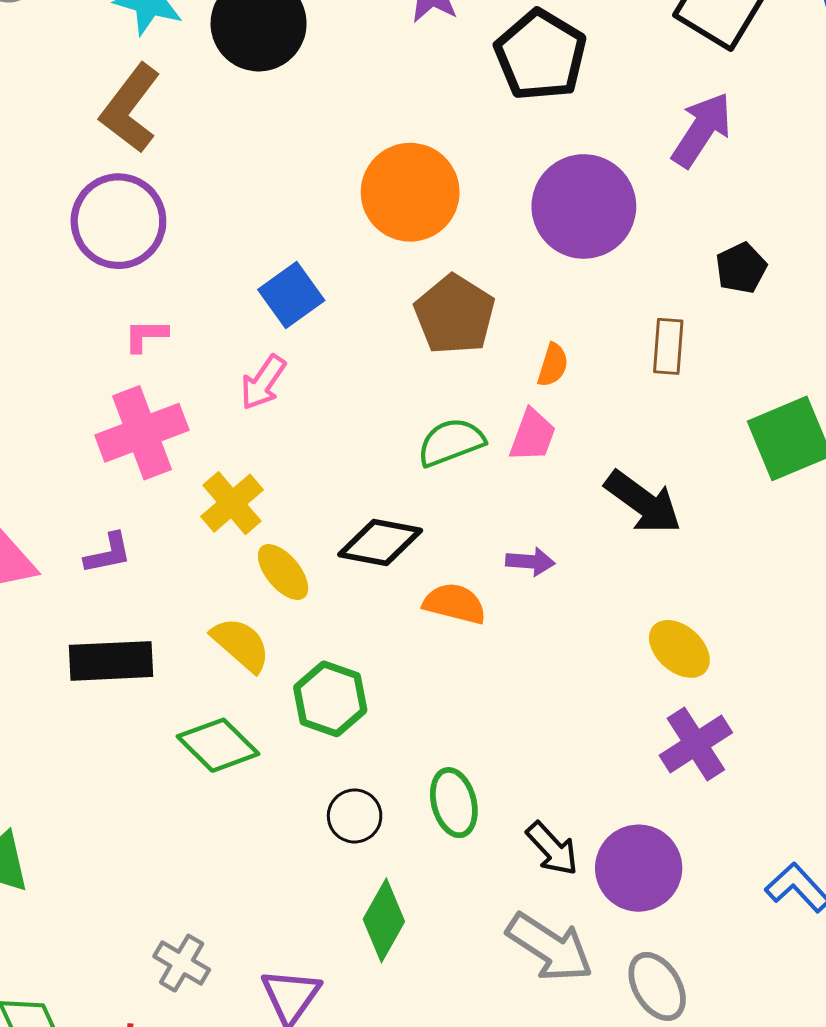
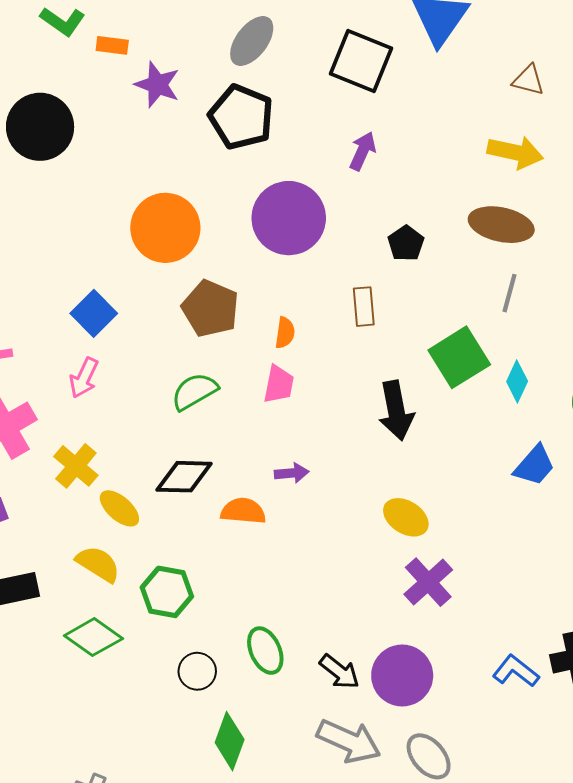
purple arrow: (702, 130) -> (363, 151), size x0.7
green semicircle: (451, 442) -> (195, 391), moved
black arrow: (643, 502) -> (396, 411), moved, turned 52

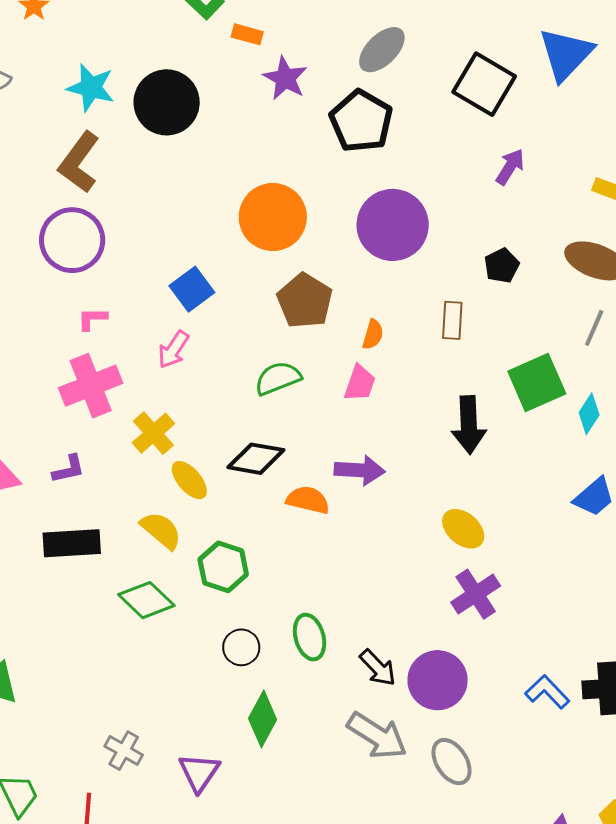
purple arrow: (363, 151) -> (510, 167), moved
purple arrow: (292, 473) -> (360, 470), size x1.5

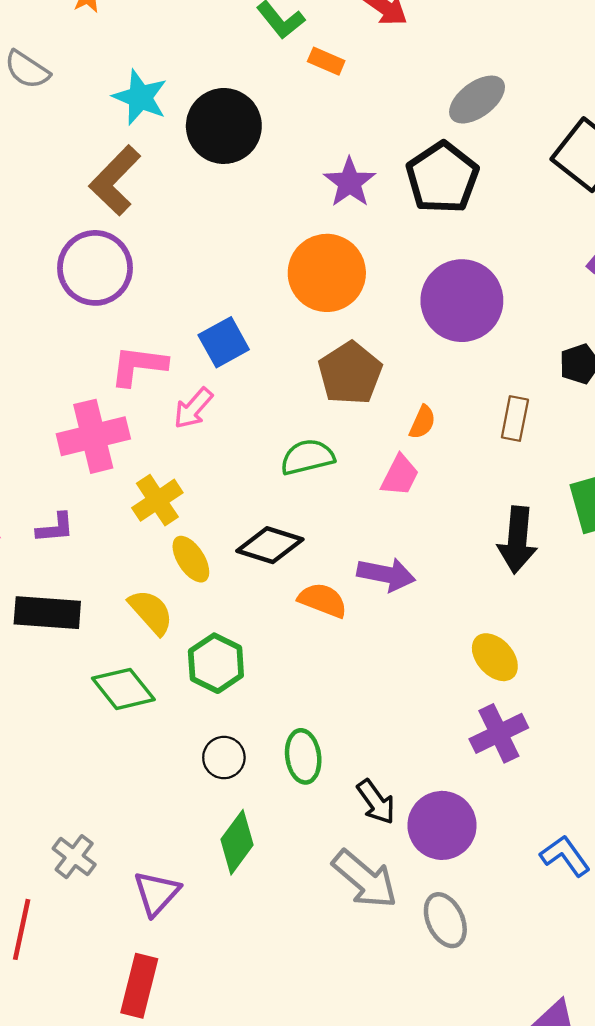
purple star: (285, 78) -> (350, 182), moved
pink L-shape: (92, 319) -> (138, 366), moved, size x1.6

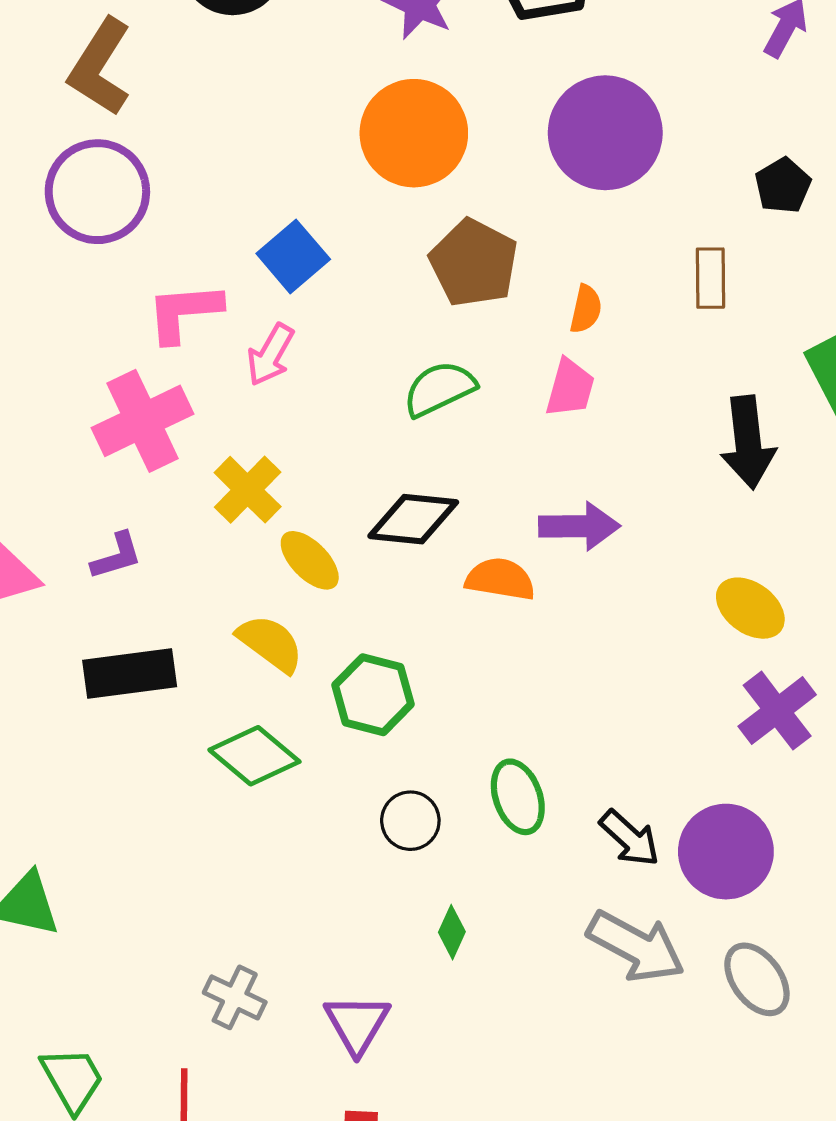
green diamond: (237, 842) -> (452, 932), size x0.6

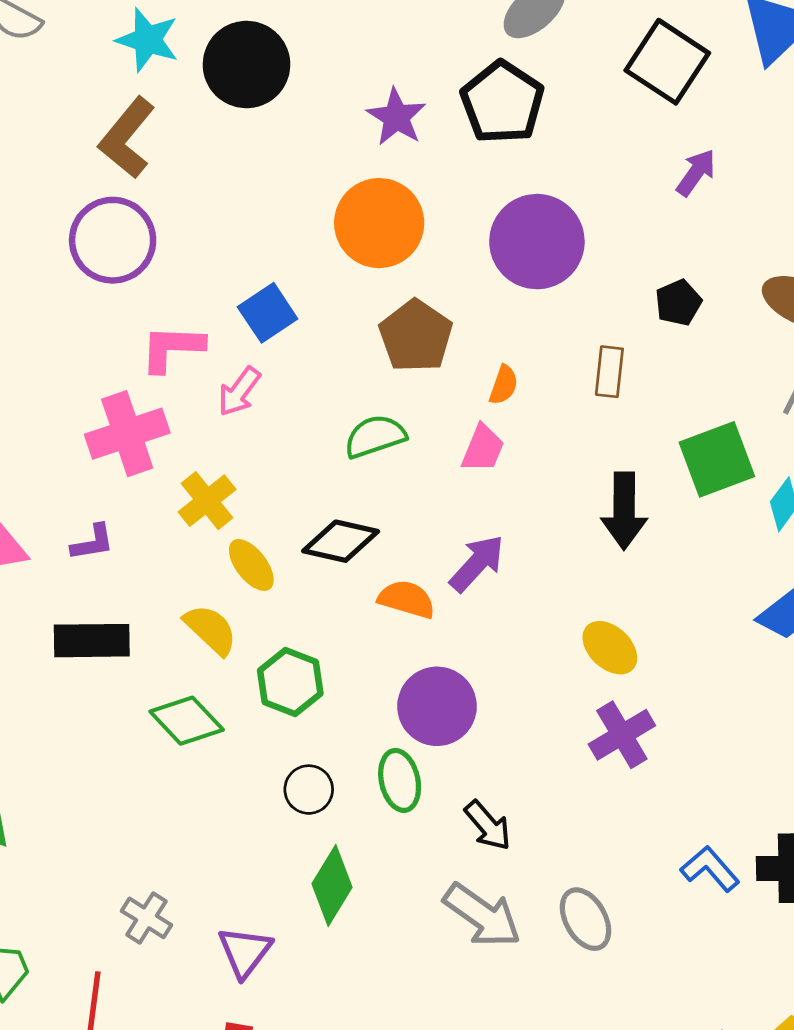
purple arrow: (579, 526) -> (477, 563), turned -54
purple circle: (726, 852) -> (437, 706), moved
green diamond: (452, 932) -> (332, 885), size x1.8
gray ellipse: (757, 979) -> (585, 919), moved

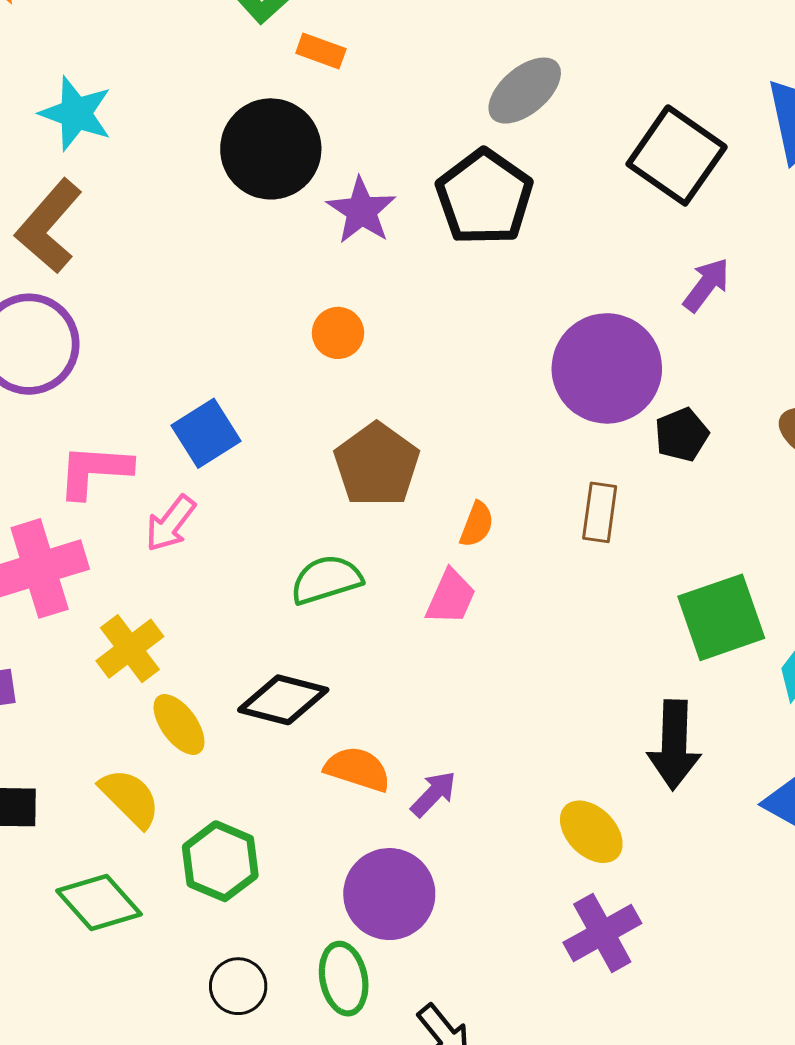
black circle: (246, 65) -> (271, 149), moved
orange circle: (379, 223) -> (338, 333), size x0.5
purple circle: (537, 242) -> (607, 368), moved
black arrow: (624, 511) -> (674, 745), moved
purple arrow: (477, 563) -> (434, 794), moved, size x0.7

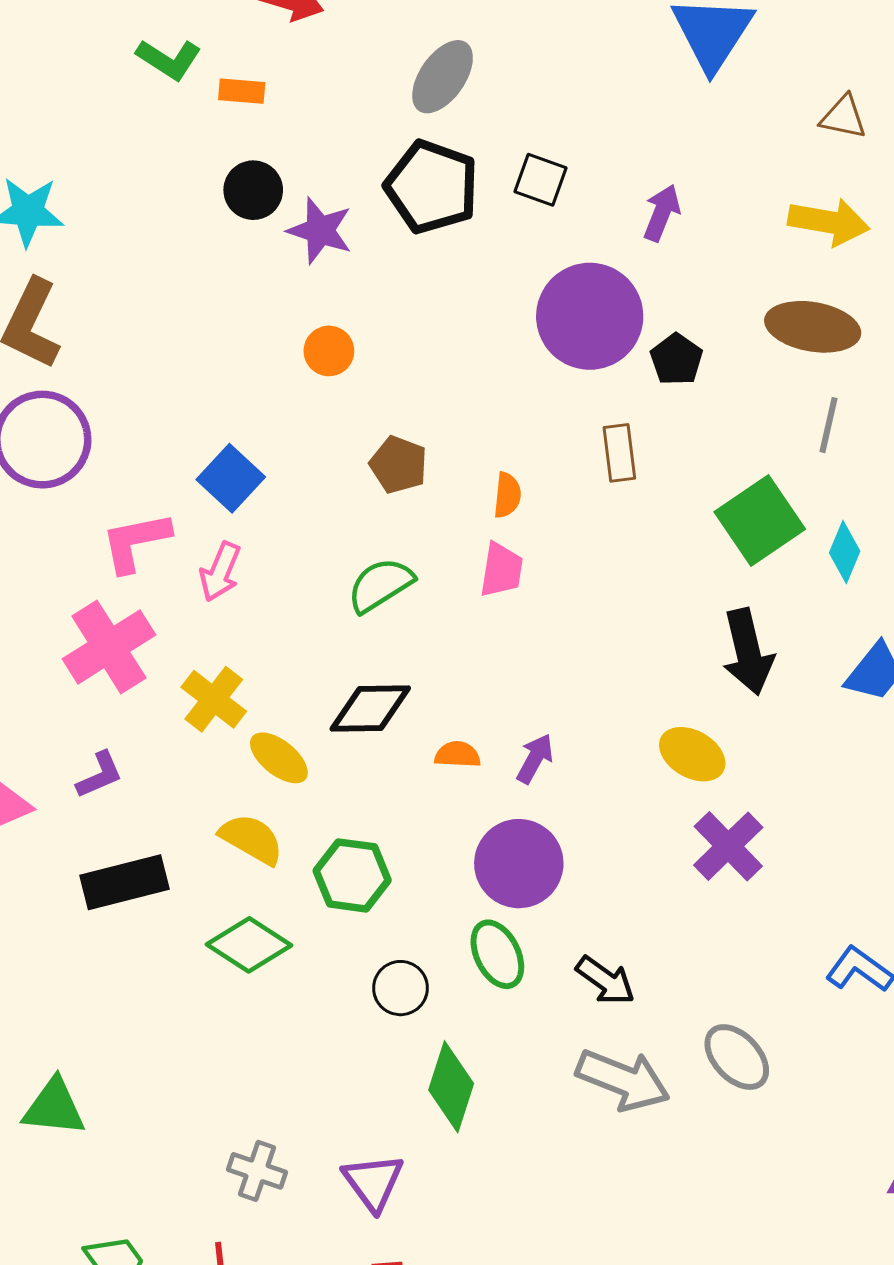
black circle: (271, 149) -> (253, 190), moved, size x0.6
black square: (677, 155) -> (540, 180), moved, size x0.6
brown pentagon: (377, 465) -> (398, 465), size x0.7
orange semicircle: (358, 769) -> (458, 755), size x0.7

